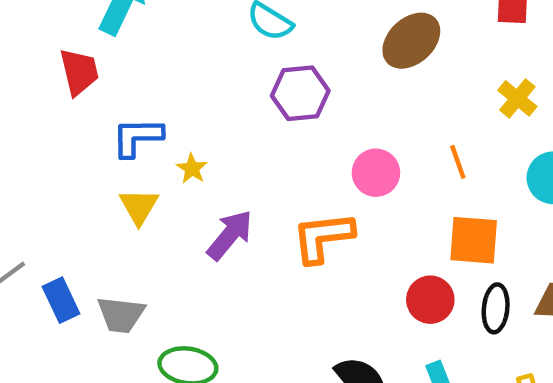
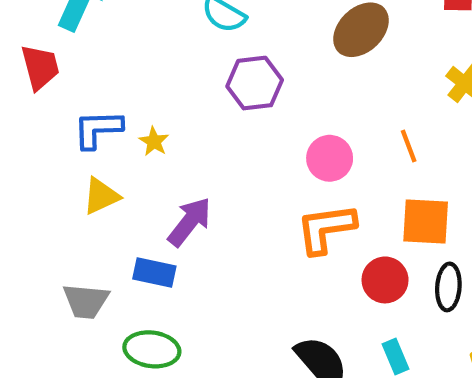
yellow star: (192, 169) -> (154, 142), moved
yellow triangle: (139, 206) -> (101, 196), turned 36
orange L-shape: (323, 237) -> (326, 229), moved
blue rectangle: (61, 300) -> (154, 272), moved, turned -51

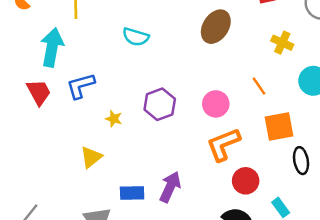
purple hexagon: (255, 83) -> (160, 104), moved
blue L-shape: (98, 129) -> (81, 86), moved
purple arrow: (190, 222) -> (170, 187), moved
red circle: (385, 280) -> (246, 181), moved

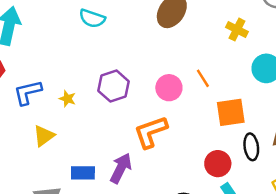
blue L-shape: (81, 86) -> (28, 92), moved
orange line: (259, 86) -> (203, 78), moved
orange L-shape: (223, 144) -> (151, 132), moved
red circle: (246, 181) -> (218, 164), moved

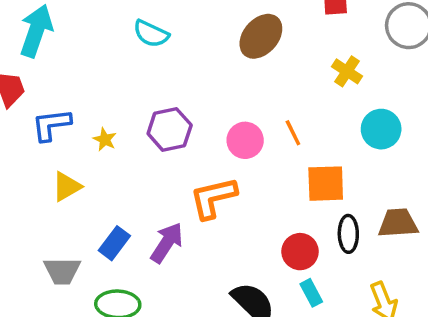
blue rectangle: (83, 173) -> (114, 243), turned -60

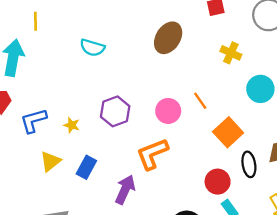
orange square: (326, 184) -> (228, 132), turned -32
blue rectangle: (114, 243) -> (86, 167), moved

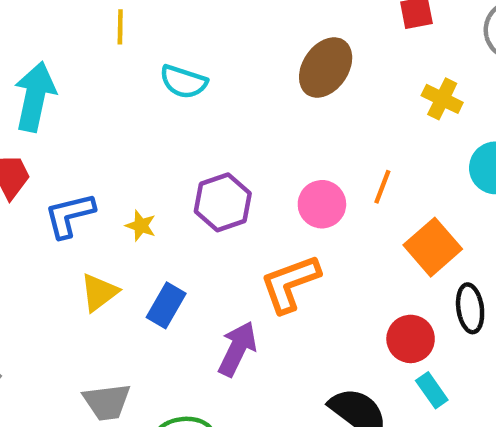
yellow line: (35, 21) -> (120, 27), moved
orange line: (200, 101) -> (382, 187), turned 54

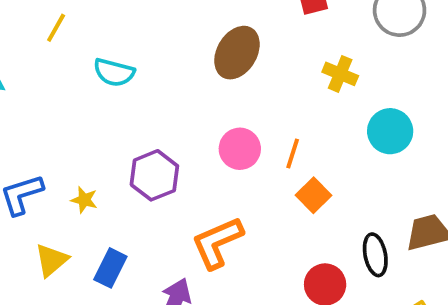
yellow line: (120, 27) -> (56, 28), turned 32
pink circle: (322, 204) -> (240, 149), moved
orange square: (433, 247) -> (313, 195), moved, size x0.7

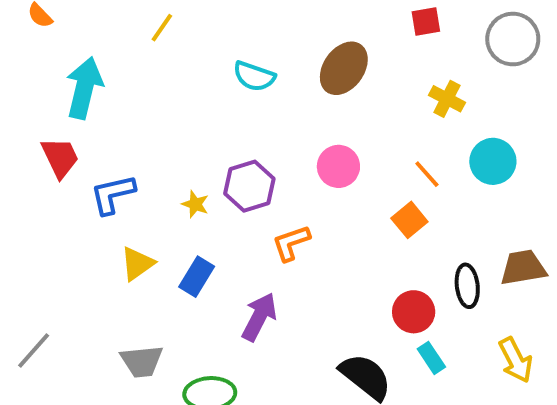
cyan semicircle: (114, 72) -> (254, 76), moved
orange line: (293, 154) -> (427, 174), moved, turned -64
yellow star: (84, 200) -> (195, 204), moved
orange L-shape: (217, 242) -> (291, 243), moved, size x0.7

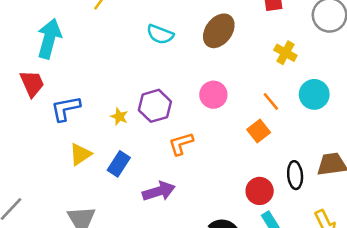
purple arrow: (259, 317) -> (159, 191), turned 44

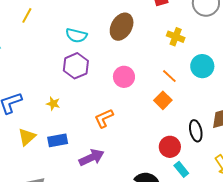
purple hexagon: (155, 106) -> (76, 66), moved
blue rectangle: (119, 164) -> (58, 140), turned 54

